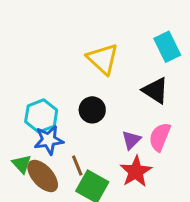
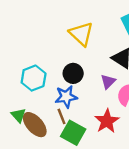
blue star: (49, 140) -> (66, 97), moved
purple triangle: (131, 140) -> (108, 82), moved

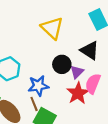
black circle: (73, 73) -> (62, 64), moved
red star: (107, 121) -> (78, 93), moved

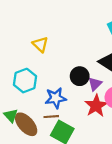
yellow triangle: (52, 28) -> (40, 44), moved, size x0.7
brown line: (34, 104) -> (51, 117), turned -72

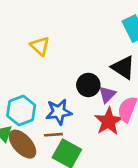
cyan hexagon: (25, 81) -> (21, 111), moved

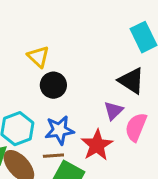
black circle: (88, 85) -> (53, 85), moved
red star: (108, 121) -> (97, 145), moved

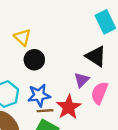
brown line: (53, 156) -> (45, 111), moved

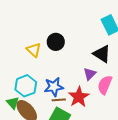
yellow triangle: (22, 37) -> (34, 50), moved
black circle: (34, 60) -> (56, 42), moved

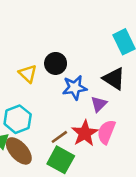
pink semicircle: (105, 85) -> (106, 132), moved
blue star: (54, 87) -> (75, 88), moved
brown line: (59, 100) -> (59, 137), turned -32

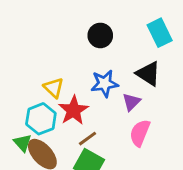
black circle: (56, 63) -> (100, 35), moved
yellow triangle: (28, 74) -> (54, 88), moved
red star: (85, 133) -> (73, 110), moved

